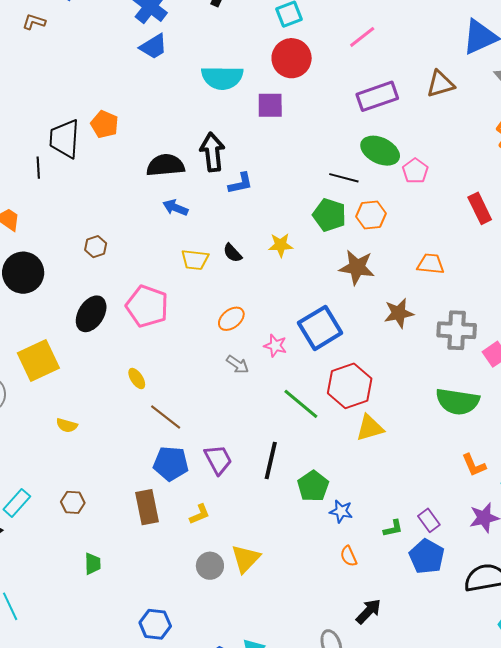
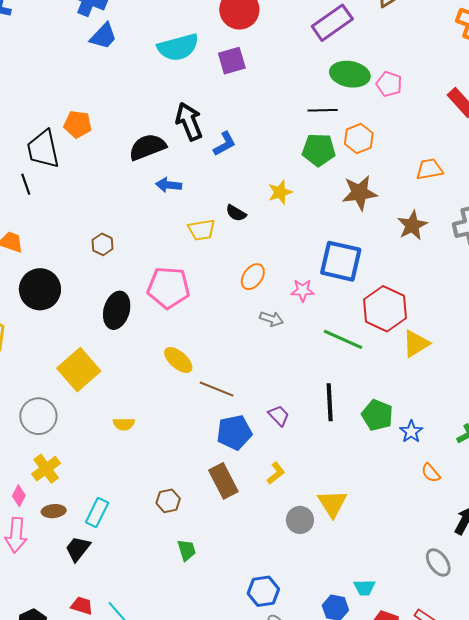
blue square: (320, 328) -> (341, 261), turned -30
yellow ellipse: (137, 379) -> (178, 360), size x1.4
purple trapezoid: (218, 460) -> (279, 416), size x0.7
brown hexagon: (73, 502) -> (168, 501), moved
blue star: (341, 511) -> (411, 432), turned -30

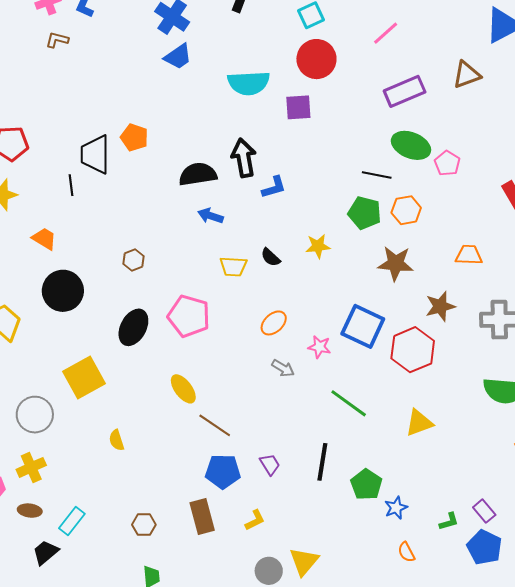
red hexagon: (385, 309) -> (413, 350), moved
yellow semicircle: (124, 424) -> (117, 440), turned 60

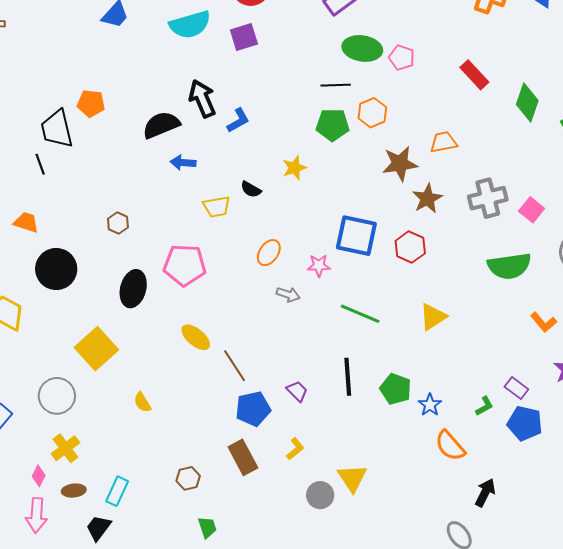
brown star: (396, 263) -> (400, 164), moved
red hexagon: (413, 350) -> (410, 247), size x0.7
brown line: (215, 425) -> (235, 366), turned 36
orange semicircle: (406, 552) -> (450, 446), size x1.6

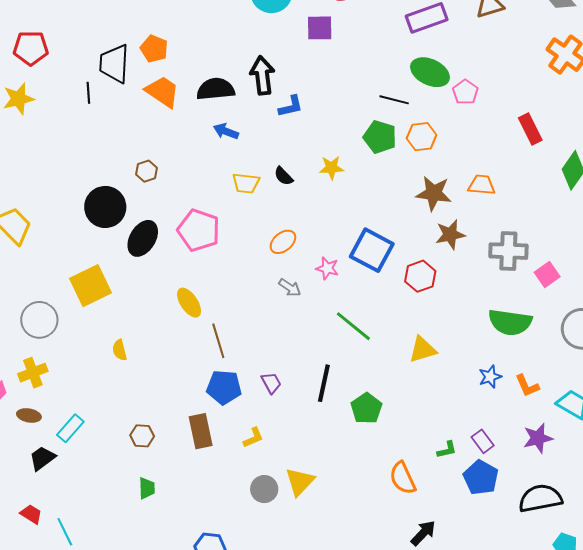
orange trapezoid: (26, 222) -> (162, 92), moved, size x1.4
black circle: (56, 269) -> (105, 207), moved
blue star: (430, 405) -> (490, 377), moved

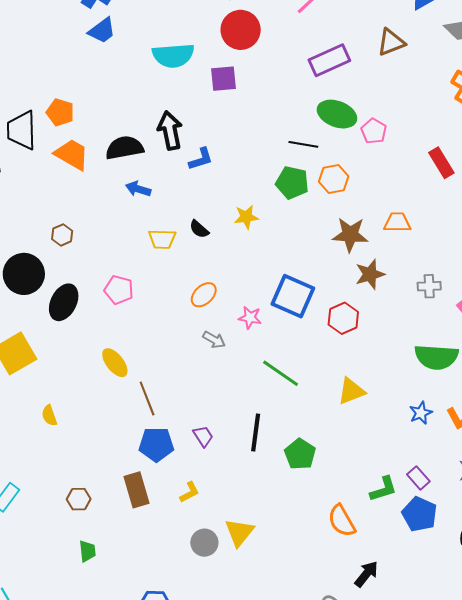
pink pentagon: (199, 230) -> (119, 290), size x0.7
gray cross: (508, 251) -> (429, 286), size x0.6
green L-shape: (447, 450) -> (383, 489), size x1.4

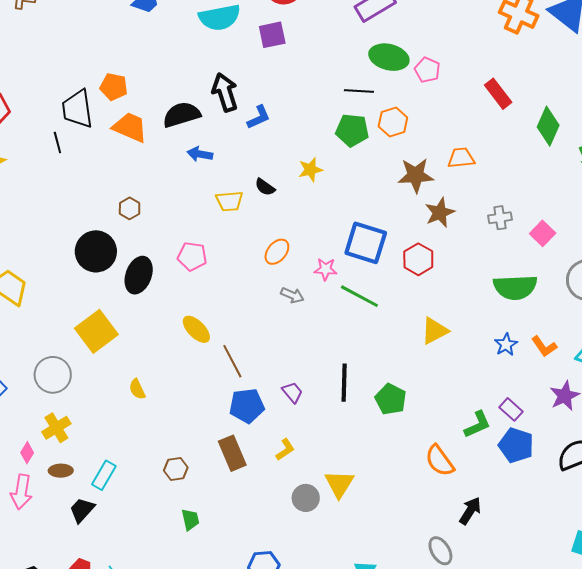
green line: (281, 373) -> (359, 296), moved

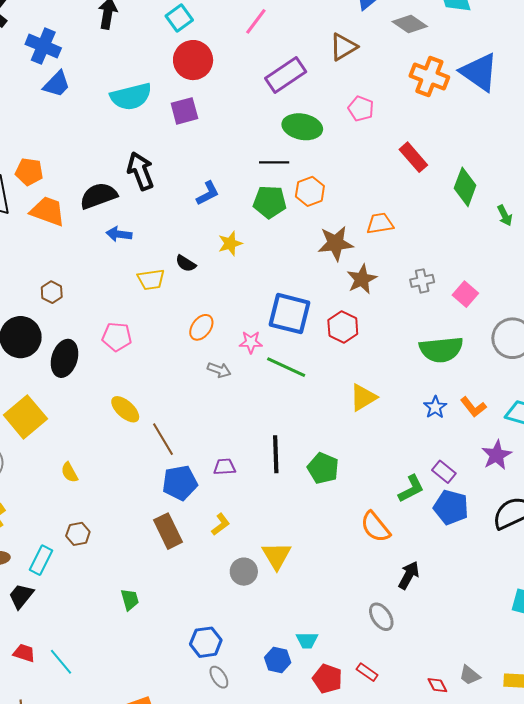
pink pentagon: (427, 70) -> (361, 109), moved
blue L-shape: (259, 117) -> (208, 193), moved
purple trapezoid: (292, 392) -> (225, 467), turned -50
brown hexagon: (176, 469) -> (78, 534), moved

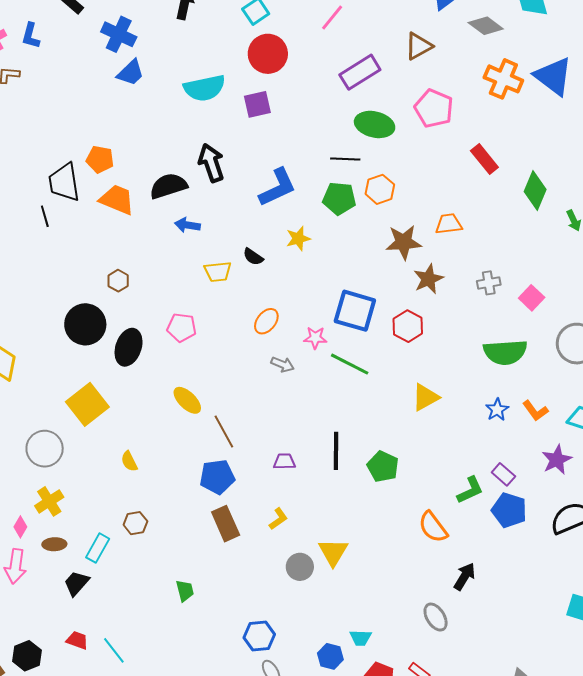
pink pentagon: (361, 109) -> (434, 108), size x1.5
blue L-shape: (208, 193) -> (278, 187), size x1.6
blue pentagon: (180, 483) -> (217, 477), moved

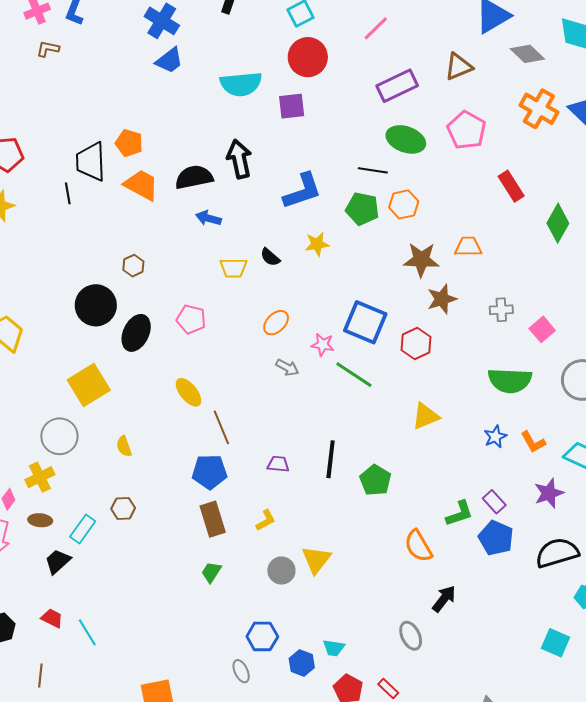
gray circle: (45, 449) -> (59, 436), moved
green trapezoid: (185, 591) -> (211, 572), moved, turned -140
blue hexagon: (259, 636) -> (262, 636), moved

